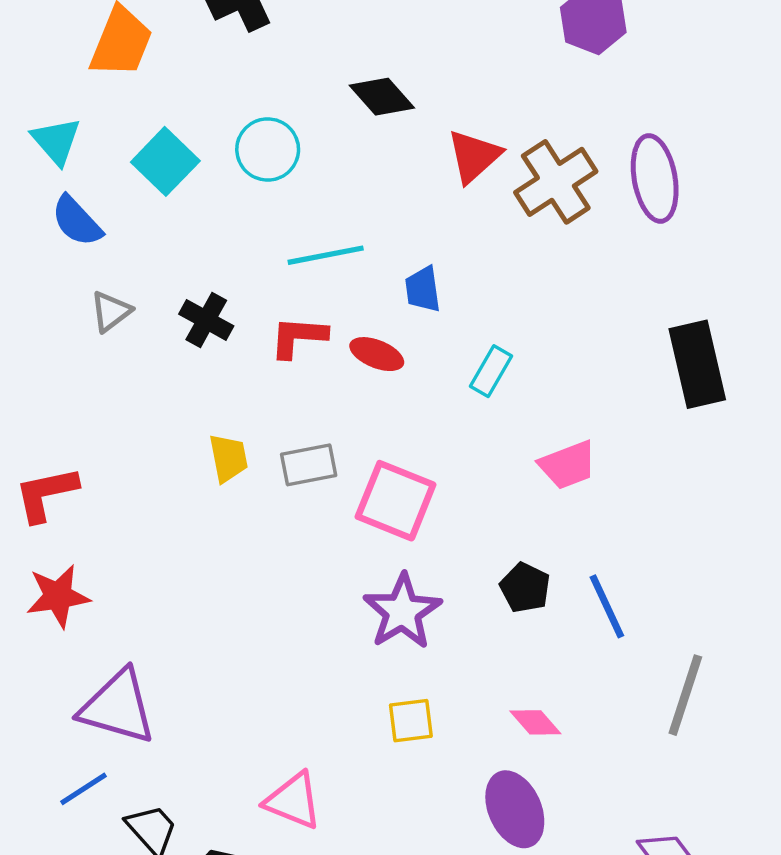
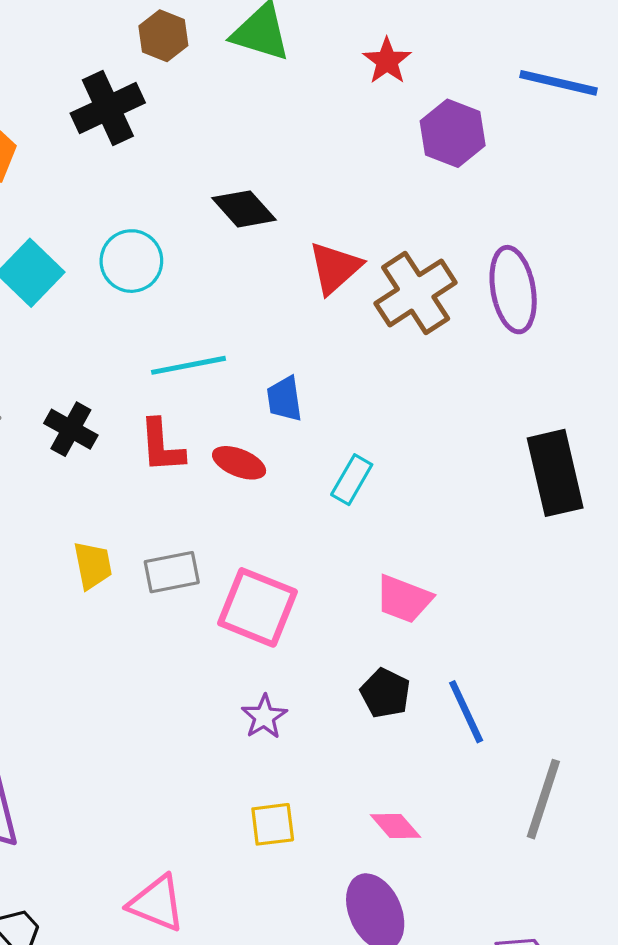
red L-shape: (298, 337) -> (162, 446), turned -98
pink trapezoid: (568, 465) -> (404, 599), moved, turned 42
purple star: (402, 612) -> (264, 717), size x0.6

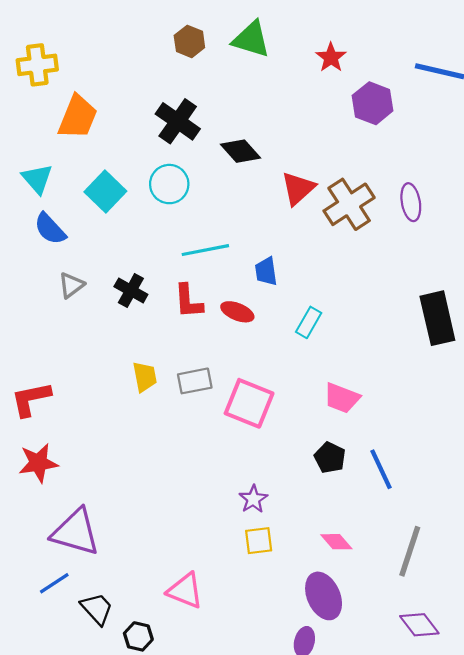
black cross: (108, 108) -> (178, 121), moved, turned -30
purple ellipse: (513, 290) -> (411, 202), size x0.7
purple star: (264, 717) -> (253, 499), moved
gray line: (543, 799) -> (410, 551), moved

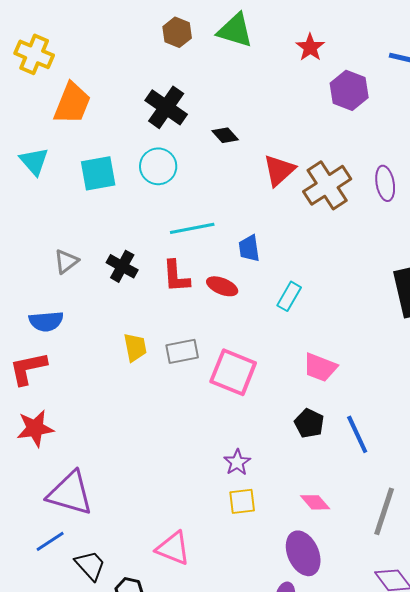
yellow cross: (37, 65) -> (34, 54), turned 30
black diamond: (241, 151) -> (225, 135), size x0.7
cyan square: (105, 192) -> (98, 173), turned 36
blue semicircle: (50, 229) -> (46, 321), moved, turned -52

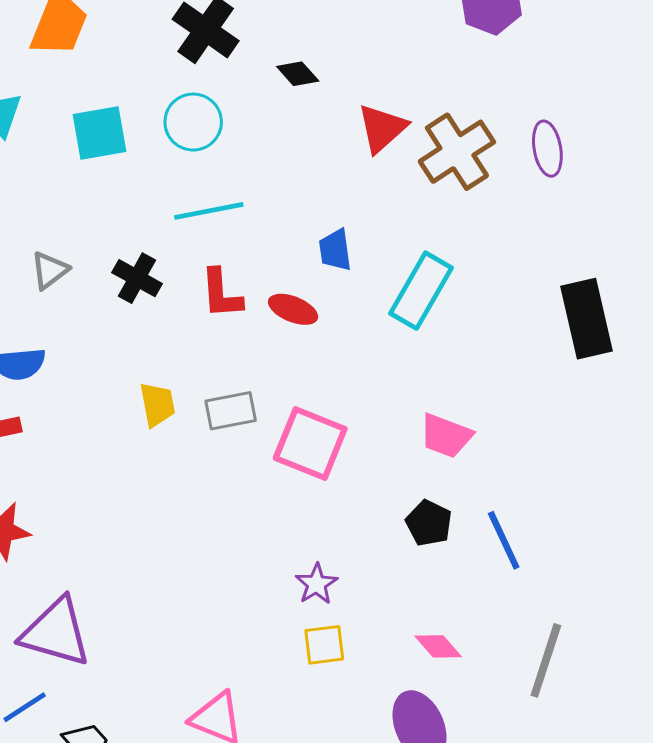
cyan line: (192, 228) -> (209, 211), moved
cyan rectangle: (289, 296) -> (421, 291), moved, size x1.6

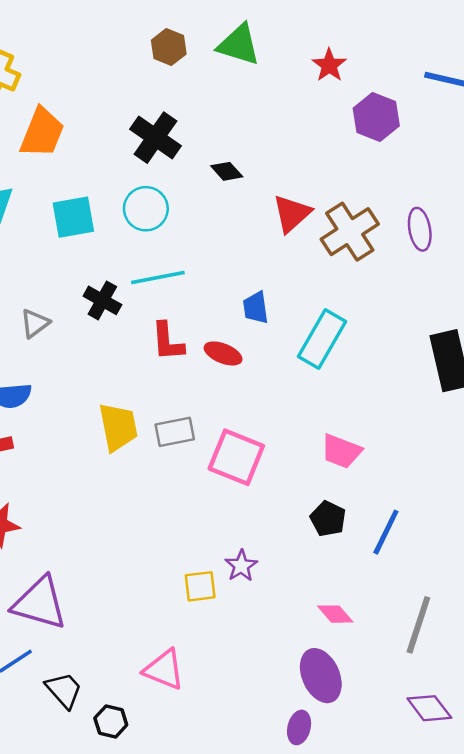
black cross: (137, 278) -> (102, 300), moved
yellow trapezoid: (157, 404) -> (118, 427), size x1.4
blue line: (504, 540) -> (386, 532), turned 51
yellow square: (324, 645) -> (200, 586), moved

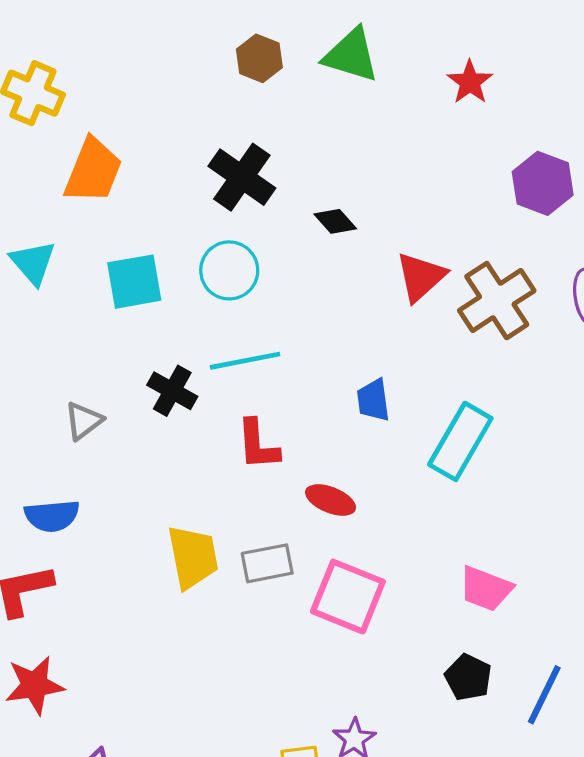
purple hexagon: (376, 117) -> (543, 183), moved
red ellipse: (223, 353) -> (331, 500), moved

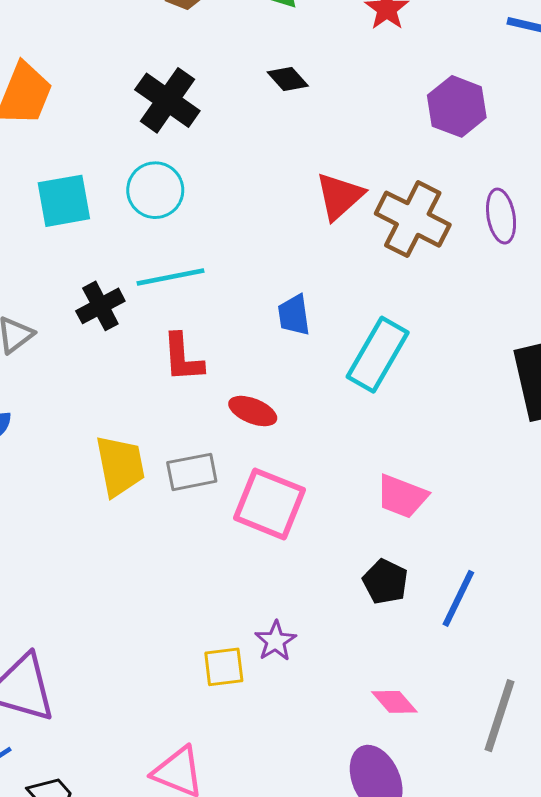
black diamond: (335, 221) -> (288, 79), moved
brown cross: (497, 301) -> (413, 219), turned -30
black cross: (172, 391) -> (100, 306), turned 33

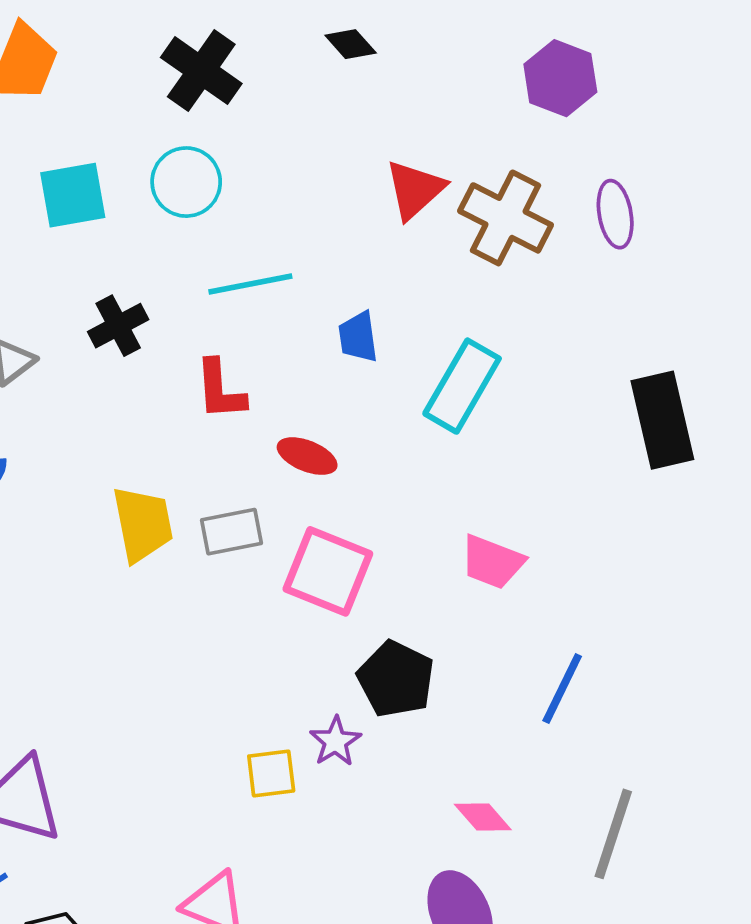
cyan line: (170, 277) -> (250, 284), moved
black pentagon: (385, 582) -> (396, 679), moved, size x1.4

